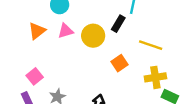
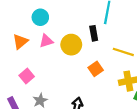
black rectangle: (118, 24) -> (94, 33), turned -40
pink square: (35, 76) -> (27, 76), moved

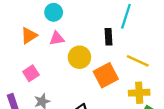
yellow circle: (71, 45) -> (79, 57), moved
orange square: (96, 69) -> (106, 75), size x1.5

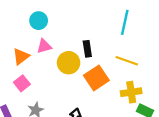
cyan line: (126, 16) -> (125, 22), moved
orange triangle: (29, 36) -> (21, 57), moved
black rectangle: (109, 37) -> (87, 49), moved

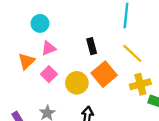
yellow line: (127, 61) -> (132, 53), turned 30
yellow circle: (69, 63) -> (77, 83), moved
pink square: (22, 83) -> (49, 74), moved

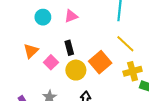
black rectangle: (92, 46) -> (69, 48), moved
pink triangle: (49, 48) -> (71, 16), moved

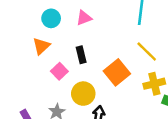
orange triangle: (31, 51) -> (41, 46), moved
yellow circle: (76, 70) -> (83, 94), moved

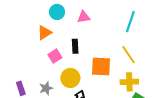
orange square: (117, 72) -> (101, 66), turned 30

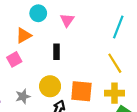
pink triangle: (84, 17) -> (67, 20), turned -48
pink square: (55, 56) -> (14, 59), moved
orange square: (101, 66) -> (81, 91), moved

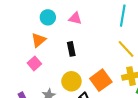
pink triangle: (67, 20) -> (75, 18), turned -40
orange square: (81, 91) -> (101, 80), turned -30

